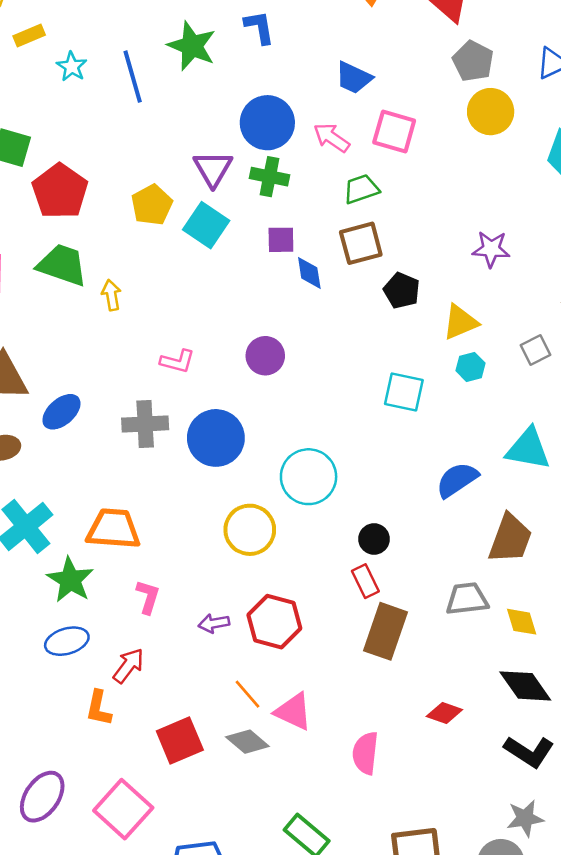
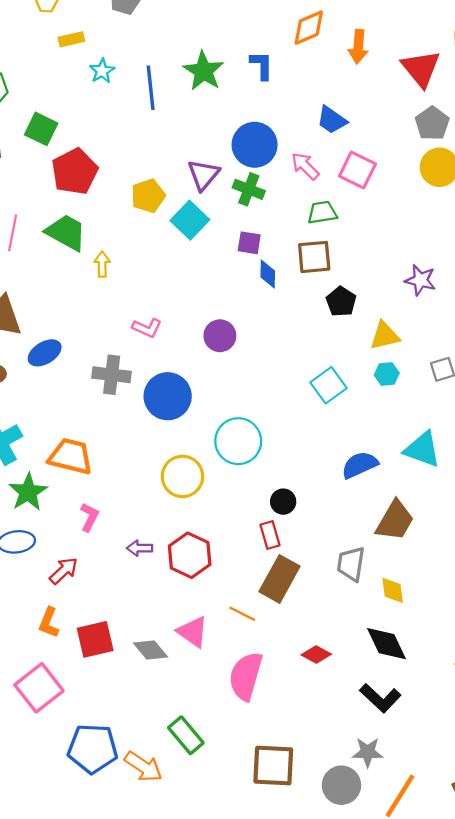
cyan square: (404, 392) -> (328, 385), turned 32
gray trapezoid: (467, 599) -> (351, 564), turned -84
orange line: (247, 694) -> (242, 614), moved, turned -32
orange L-shape: (99, 708) -> (49, 623), moved
pink semicircle: (365, 753) -> (246, 676), size x1.4

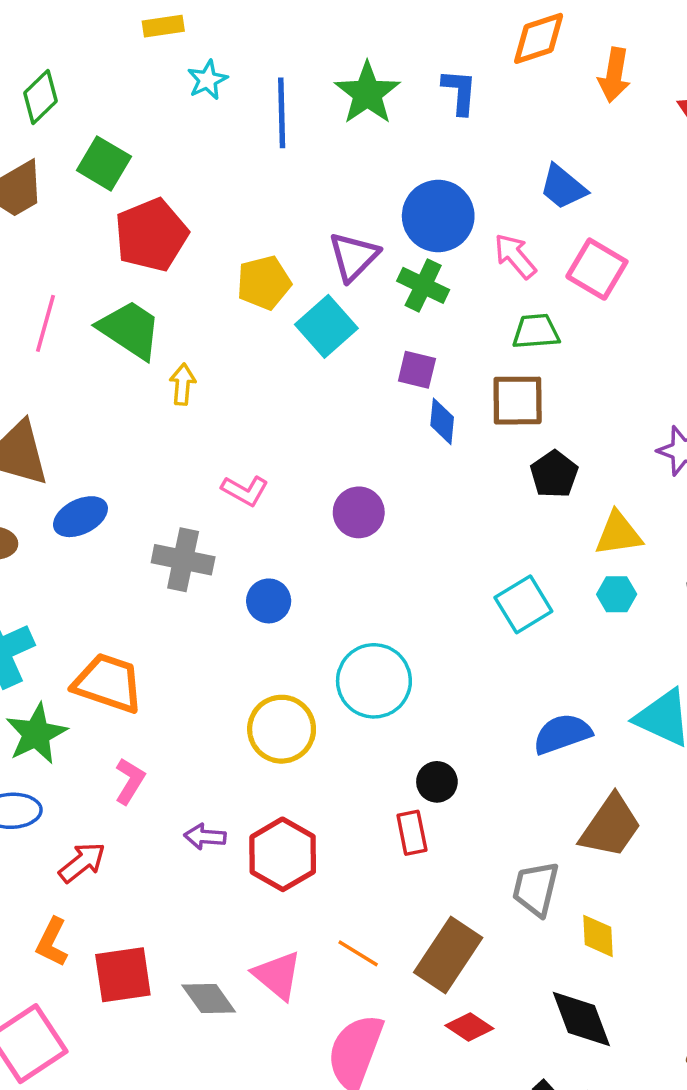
blue circle: (168, 396) -> (269, 601), size x0.6
brown rectangle: (279, 579) -> (448, 955), moved

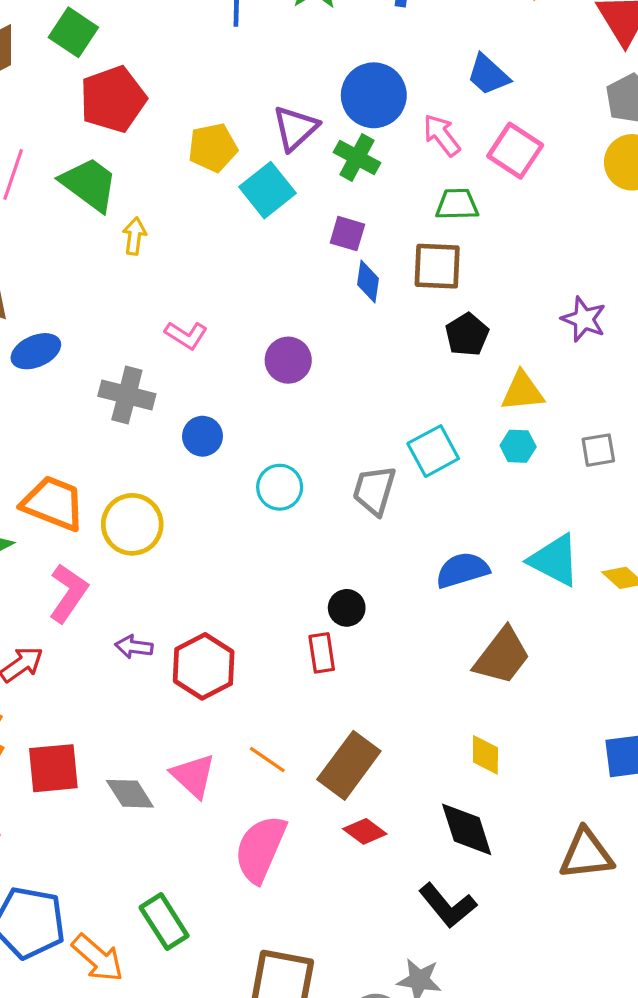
cyan circle: (374, 681) -> (280, 487), moved, size x0.7
yellow circle: (282, 729) -> (132, 524), moved
pink L-shape: (130, 781) -> (68, 593), size x1.4
gray trapezoid: (536, 889) -> (374, 490), moved

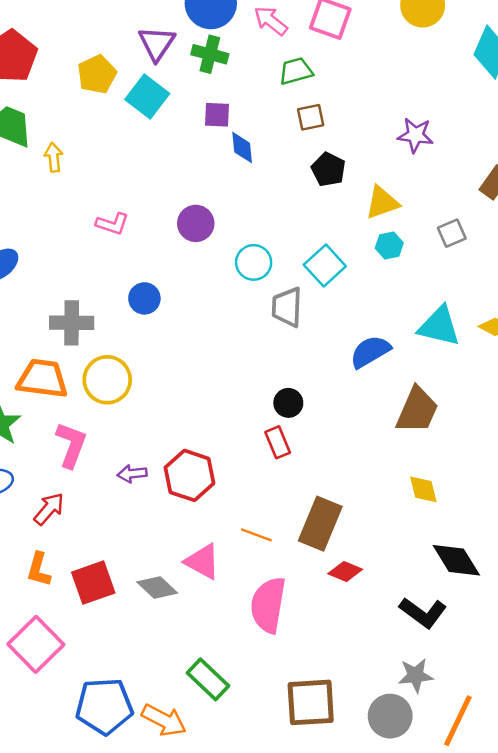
brown square: (437, 266) -> (311, 117), moved, size x0.7
gray cross: (127, 395) -> (72, 323), moved
cyan circle: (280, 487) -> (254, 262), moved
black diamond: (467, 829) -> (456, 560), moved

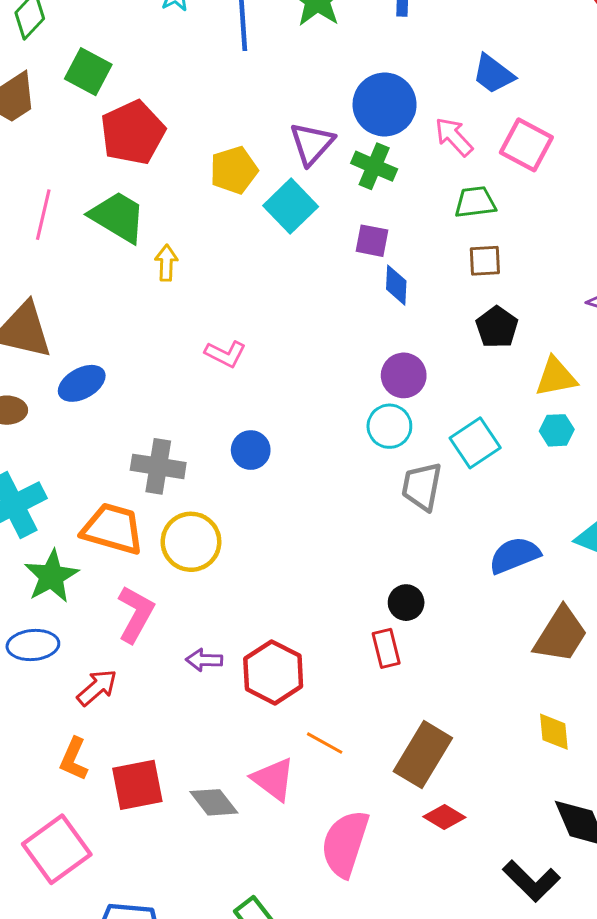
purple circle: (196, 223) -> (404, 375), moved
orange line: (256, 535) -> (325, 743), moved

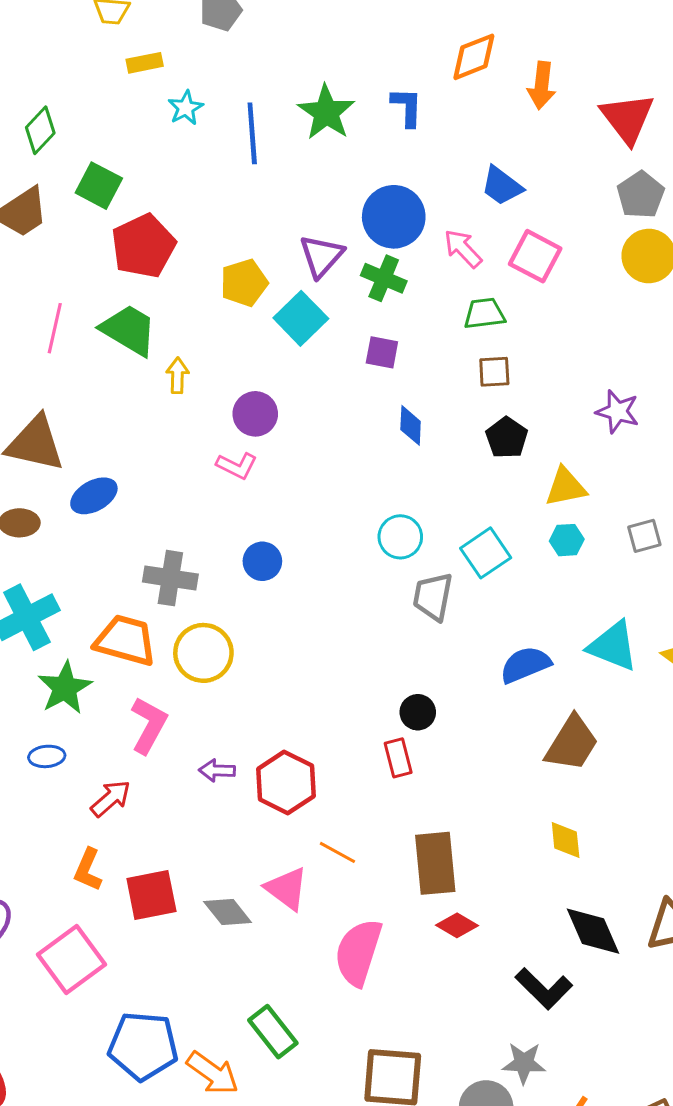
blue diamond: (396, 285) -> (411, 425), moved
purple circle: (404, 375) -> (255, 414), moved
blue ellipse: (33, 645) -> (47, 756), size x0.7
brown rectangle: (423, 755) -> (435, 863), turned -36

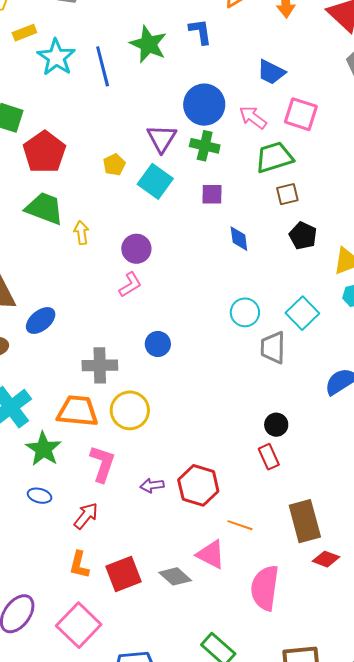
cyan star: (186, 108) -> (56, 57), size x1.6
yellow pentagon: (244, 283) -> (114, 165), size x0.7
green trapezoid: (484, 314) -> (274, 157), size x1.4
pink L-shape: (237, 466) -> (130, 285), turned -48
blue ellipse: (47, 756) -> (40, 496), turned 30

